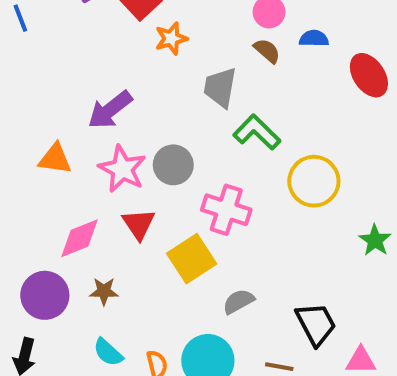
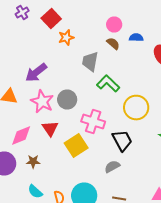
gray semicircle: (238, 301) -> (112, 166), moved
black trapezoid: (316, 324) -> (122, 140), moved

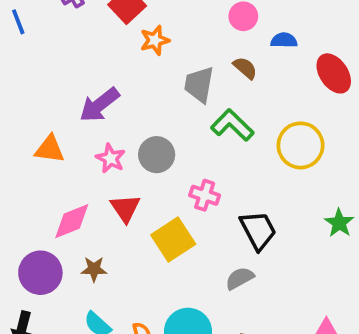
brown semicircle: (113, 44) -> (245, 68), moved
pink star: (42, 102) -> (111, 158), size x0.7
yellow circle: (136, 108) -> (301, 145), moved
pink cross: (93, 122) -> (205, 195), size x0.7

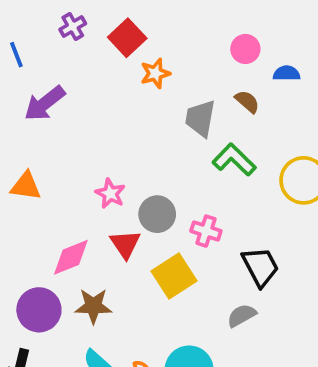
purple arrow: (99, 105) -> (45, 103), moved
orange triangle: (50, 149) -> (26, 186), moved
gray circle: (157, 155) -> (157, 214), moved
brown star: (94, 269) -> (93, 306), size x1.4

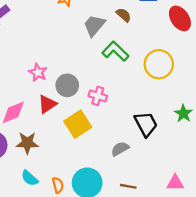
gray trapezoid: (200, 118) -> (94, 25), turned 30
red triangle: (125, 244) -> (47, 104), turned 30
black trapezoid: (260, 267) -> (146, 124), moved

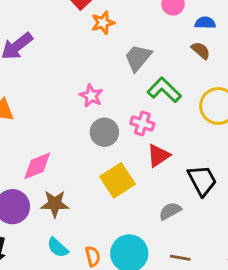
brown semicircle: (124, 15) -> (201, 51), moved
pink star: (38, 72) -> (91, 96), moved
pink cross: (98, 96) -> (142, 123), moved
red triangle: (47, 104) -> (158, 156), moved

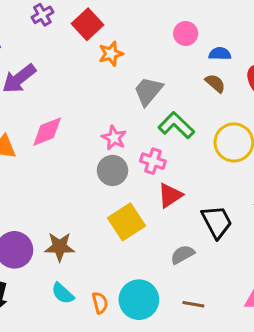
pink star: (91, 96) -> (114, 138), moved
pink diamond: (37, 166) -> (47, 132), moved

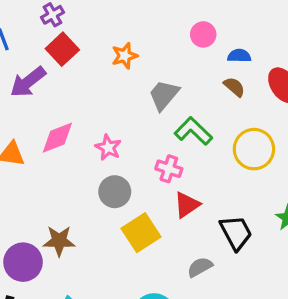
red square: (88, 24) -> (62, 49), moved
pink star: (114, 138) -> (108, 147), moved
gray circle: (112, 170) -> (115, 192), moved
brown star: (60, 247) -> (59, 241), moved

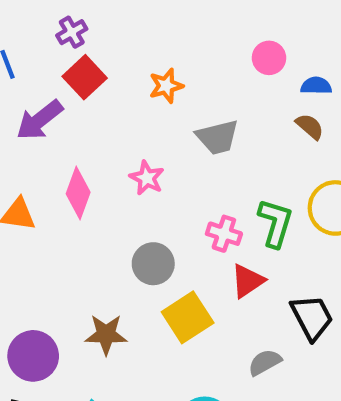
gray trapezoid: (164, 95) -> (218, 137), turned -144
green L-shape: (193, 131) -> (275, 223), moved, turned 63
pink diamond: (57, 138) -> (78, 193), turned -48
pink star: (108, 147) -> (147, 178), moved
brown star: (59, 241) -> (106, 334), moved

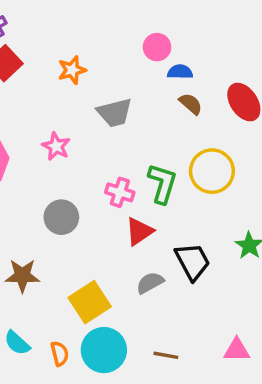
blue semicircle: (316, 86) -> (180, 72), moved
yellow square: (188, 317) -> (90, 302), moved
gray semicircle: (265, 362) -> (150, 283), moved

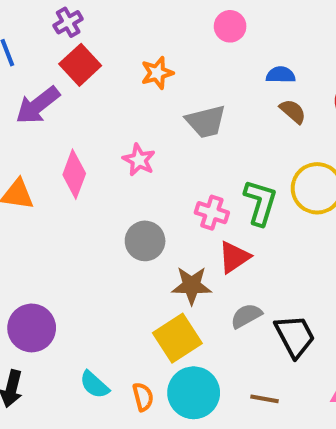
pink circle: (157, 47) -> (230, 26), moved
black trapezoid: (192, 261) -> (295, 336), moved
brown star: (22, 276) -> (192, 285), moved

